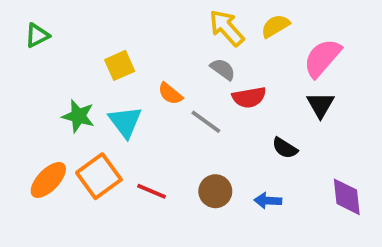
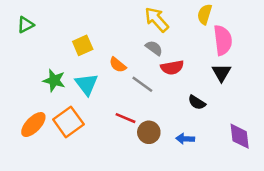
yellow semicircle: (275, 26) -> (205, 14), moved, turned -42
pink semicircle: (322, 58) -> (223, 40), turned 132
red line: (152, 191) -> (125, 118), moved

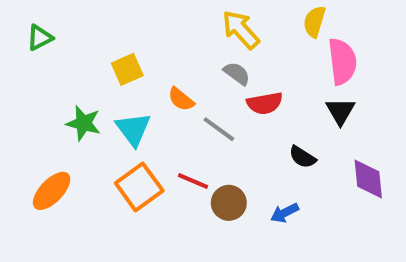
orange square: (68, 122) -> (139, 187), moved
purple diamond: (240, 136) -> (368, 179), moved
blue arrow: (185, 139) -> (285, 213), turned -30

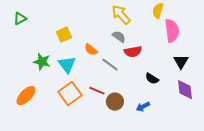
black triangle: (340, 111) -> (181, 62), moved

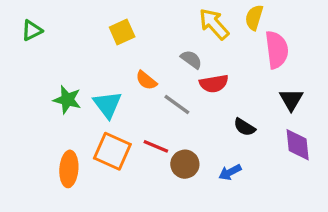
yellow arrow: (121, 15) -> (214, 24), moved
yellow square: (64, 35) -> (122, 32), moved
orange square: (70, 94) -> (112, 151), turned -30
orange ellipse: (26, 96) -> (69, 169), moved, turned -40

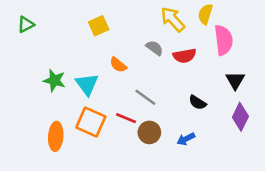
red semicircle: (214, 84) -> (184, 56), moved
gray line: (177, 105) -> (145, 97), moved
purple diamond: (298, 145) -> (240, 117), turned 32

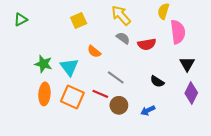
yellow arrow: (173, 19) -> (121, 15), moved
orange ellipse: (56, 136) -> (44, 94), moved

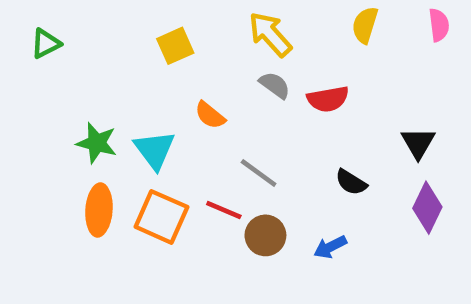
pink semicircle: (178, 32) -> (439, 25), moved, size x0.6

